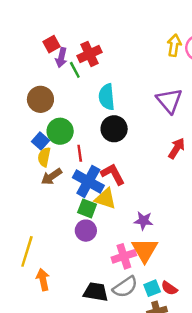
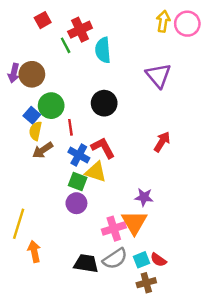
purple arrow: (61, 58) -> (14, 73), moved
cyan semicircle: (107, 97) -> (103, 50), moved
red arrow: (177, 148) -> (162, 142), moved
blue cross: (88, 181) -> (79, 155), size x0.7
purple star: (143, 221) -> (144, 197), moved

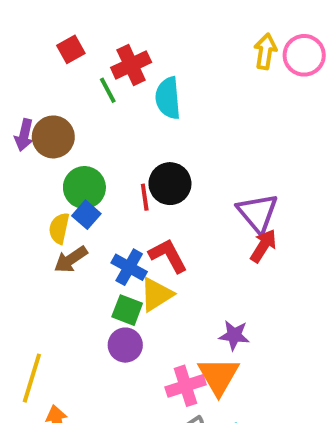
purple triangle: (158, 75) -> (257, 213), moved
blue square: (32, 115) -> (86, 215), moved
red line: (70, 127) -> (145, 197), moved
yellow triangle: (96, 172) -> (156, 294), turned -50

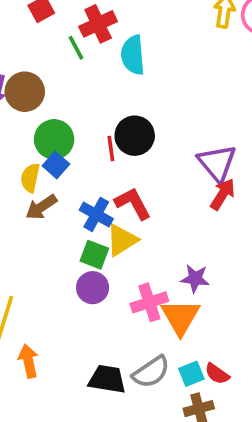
pink cross: (186, 386) -> (149, 302), moved

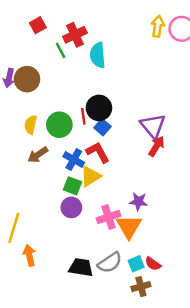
green circle: (54, 139) -> (59, 125), moved
blue square: (56, 165) -> (103, 127), moved
yellow semicircle: (30, 178) -> (31, 125), moved

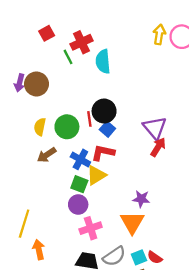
red L-shape: (98, 152) -> (103, 153), turned -50
pink cross: (109, 217) -> (91, 228), moved

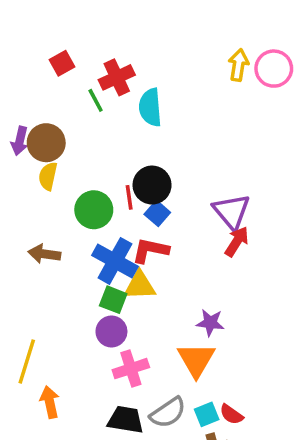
yellow semicircle: (40, 127) -> (48, 176), moved
brown arrow: (47, 155) -> (44, 254), moved, turned 42
blue cross: (80, 159) -> (115, 261), size x1.4
yellow triangle: (96, 175) -> (140, 286), turned 30

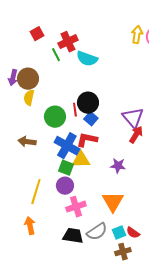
cyan semicircle: (150, 107) -> (87, 59), turned -65
purple star: (210, 323) -> (118, 166), moved
yellow line: (27, 361) -> (36, 192), moved

